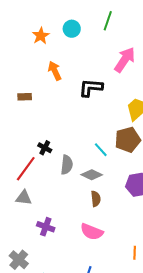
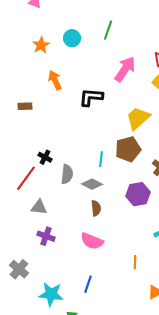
cyan line: (101, 150) -> (101, 159), turned 49
gray triangle: (24, 198) -> (39, 207), moved

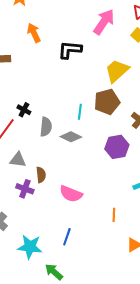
brown semicircle: (96, 208) -> (41, 175), moved

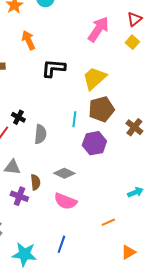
black L-shape: (70, 50) -> (53, 68), moved
yellow trapezoid: (117, 71) -> (94, 78), moved
gray diamond: (71, 137) -> (64, 173), moved
purple hexagon: (117, 147) -> (94, 143), moved
orange line: (114, 215) -> (108, 222), turned 64

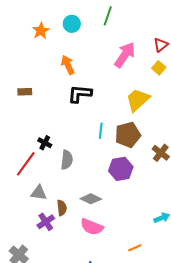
orange arrow: (28, 40) -> (68, 65), moved
yellow trapezoid: (94, 78) -> (138, 100), moved
cyan line: (74, 119) -> (101, 131), moved
purple cross: (19, 196) -> (46, 222), turned 36

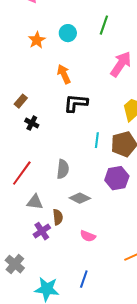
brown rectangle: (25, 92) -> (21, 101), turned -48
black cross: (45, 143) -> (32, 123), moved
gray diamond: (91, 199) -> (80, 198), moved
pink semicircle: (92, 227) -> (88, 236), size x0.7

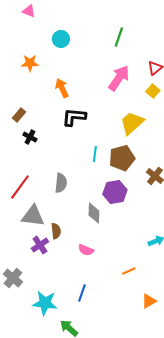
green line: (104, 25) -> (119, 37), moved
cyan circle: (68, 33) -> (61, 39), moved
orange star: (37, 40) -> (30, 63), moved, turned 30
gray diamond: (80, 198) -> (94, 213), moved, turned 65
gray triangle: (35, 202) -> (33, 216), size x1.4

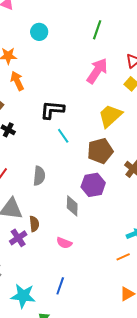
orange arrow: (62, 88) -> (17, 81), moved
cyan line: (95, 154) -> (63, 136), moved, turned -42
orange line: (129, 271) -> (123, 257), moved

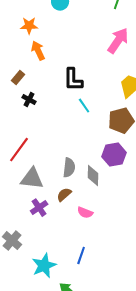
black L-shape: (52, 110) -> (73, 80), turned -95
gray semicircle: (39, 176) -> (69, 168), moved
brown semicircle: (34, 224) -> (64, 195), moved, turned -126
cyan star: (23, 296) -> (44, 266), turned -30

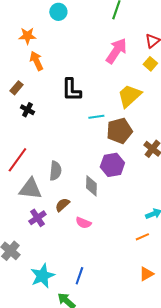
cyan line: (84, 106) -> (96, 117), moved, turned -63
gray semicircle: (69, 168) -> (55, 171), moved
blue line: (81, 256) -> (79, 276), moved

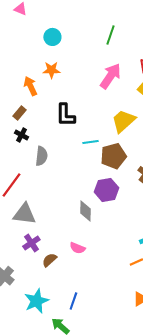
orange star: (27, 36) -> (51, 70), moved
brown rectangle: (16, 88) -> (19, 113), moved
gray semicircle: (55, 171) -> (41, 156), moved
brown semicircle: (62, 205) -> (49, 260), moved

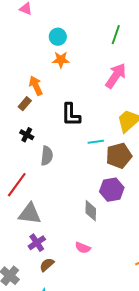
orange star: (51, 70) -> (61, 60), moved
brown rectangle: (19, 113) -> (25, 104), moved
brown semicircle: (49, 260) -> (47, 265), moved

